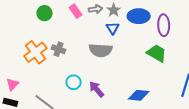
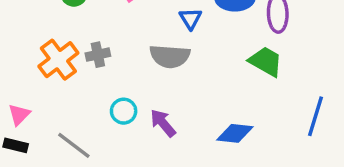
gray cross: (58, 49) -> (98, 55), turned -32

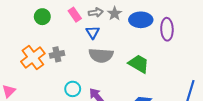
blue triangle: (190, 19) -> (93, 32), moved
green trapezoid: (266, 61) -> (139, 64), moved

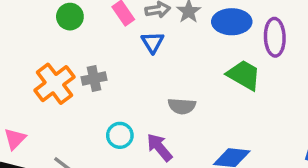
gray semicircle: (101, 55) -> (182, 106), moved, size x0.7
green trapezoid: (139, 64) -> (244, 75), moved

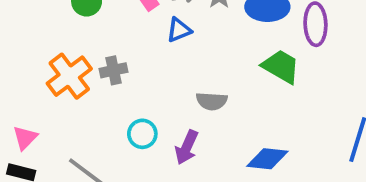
blue triangle: (153, 42) -> (179, 30), turned 40
purple arrow: (159, 147) -> (187, 147), turned -116

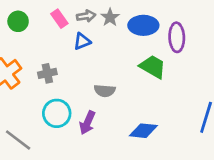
gray cross: (113, 70) -> (47, 73), moved
cyan circle: (142, 134) -> (57, 113), size x1.4

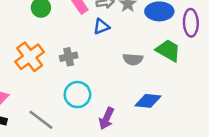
gray semicircle: (105, 91) -> (133, 59), moved
purple arrow: (87, 123) -> (106, 118), moved
blue diamond: (143, 131) -> (148, 101), moved

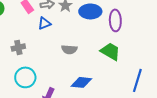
green trapezoid: (168, 50) -> (110, 51), moved

